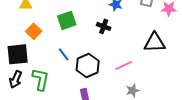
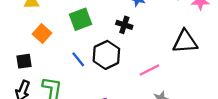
black square: (18, 54) -> (24, 61), size x0.6
black hexagon: (88, 65) -> (106, 55), moved

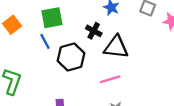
black triangle: (185, 42) -> (116, 47), moved
blue line: (78, 59) -> (45, 41), moved

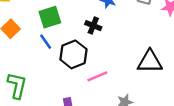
black triangle: (116, 47) -> (150, 62), moved
pink line: (110, 79) -> (97, 76), moved

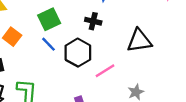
black triangle: (150, 62) -> (139, 41), moved

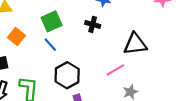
black hexagon: (78, 53) -> (67, 75), moved
pink line: (105, 71) -> (115, 70), moved

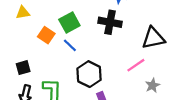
black cross: (93, 24) -> (110, 22), size x1.5
orange square: (16, 37) -> (46, 35), moved

